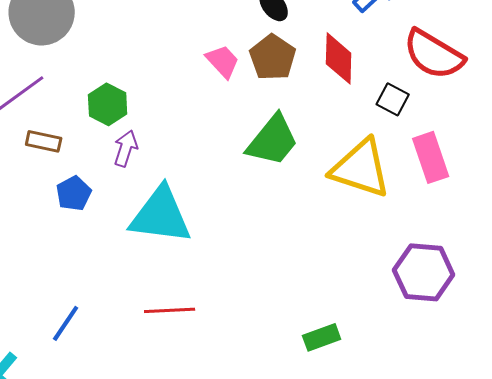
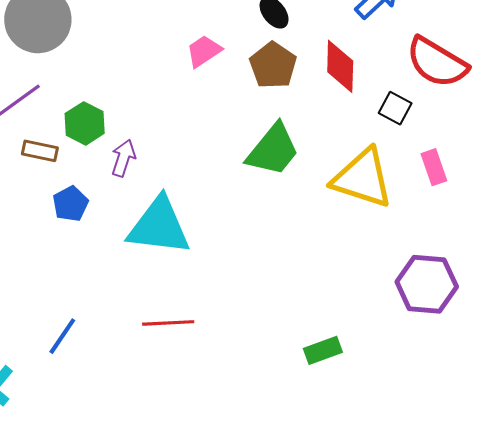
pink trapezoid: (223, 61) -> (204, 51), moved, turned -81
green hexagon: (108, 104) -> (85, 123), moved
pink rectangle: (431, 157) -> (434, 167), size x0.7

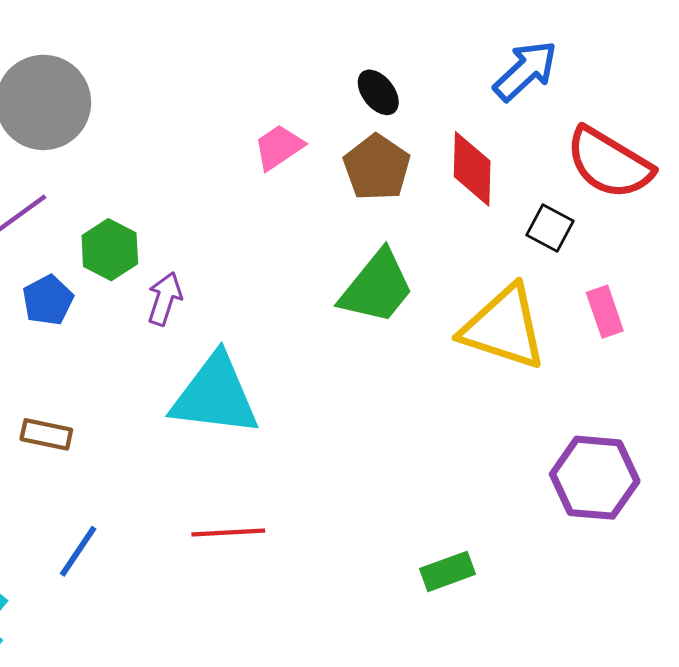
brown rectangle: (40, 151) -> (46, 434), moved
blue pentagon: (70, 204) -> (48, 300), moved

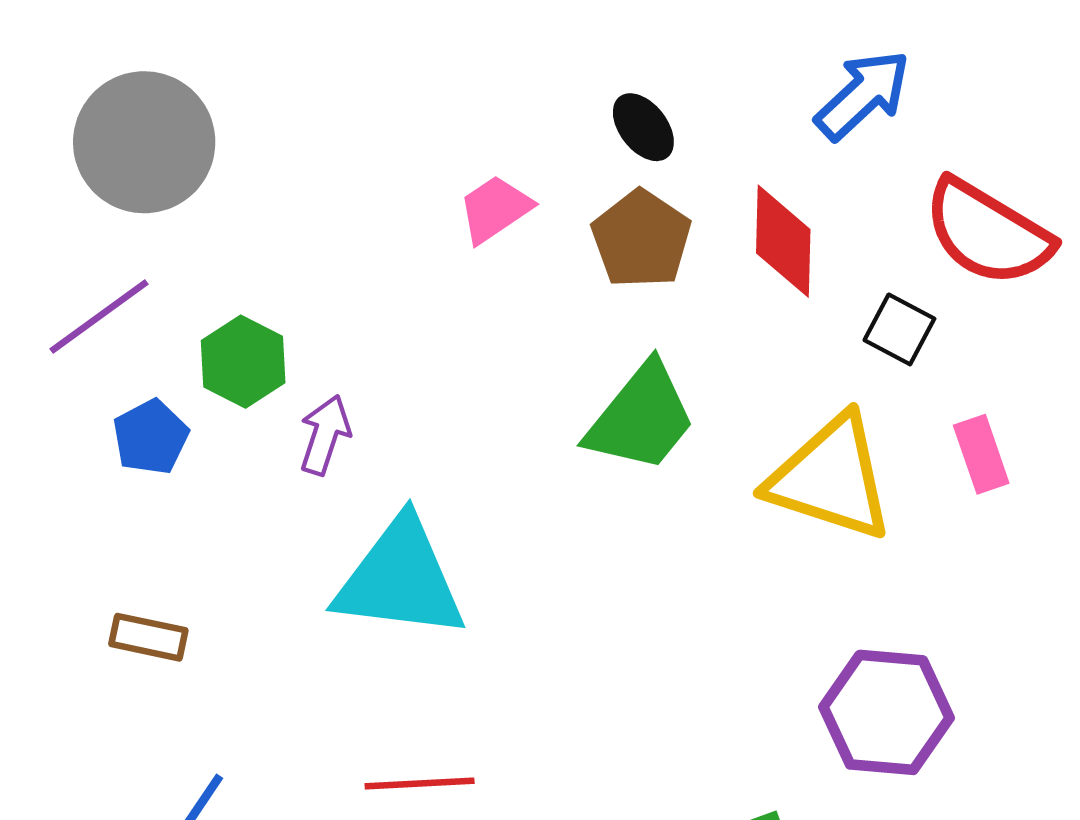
purple hexagon: (595, 478) -> (887, 712), moved

